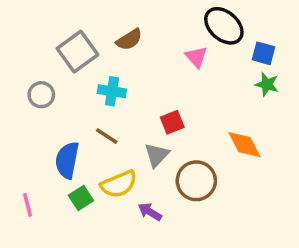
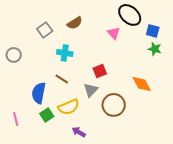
gray square: (77, 52) -> (45, 30), size x0.7
gray circle: (41, 95) -> (14, 55), moved
purple arrow: (150, 212) -> (79, 132), moved

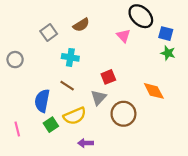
purple arrow: (79, 132) -> (86, 143), turned -32

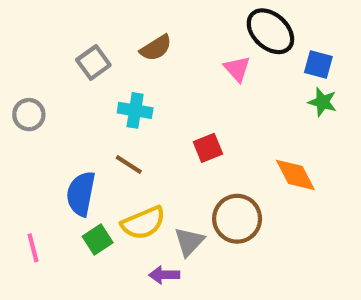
gray triangle: (99, 97) -> (189, 242), moved

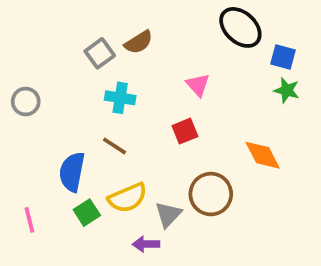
gray square: (93, 62) -> (100, 53), moved
pink triangle: (237, 69) -> (198, 85), moved

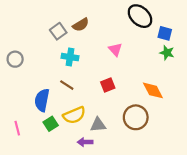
red square: (185, 131) -> (108, 85), moved
brown circle: (211, 194) -> (136, 117), moved
gray triangle: (168, 214) -> (98, 125), turned 42

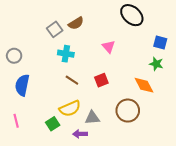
blue square: (165, 33) -> (160, 43), moved
green star: (167, 53) -> (156, 64), moved
brown line: (67, 85) -> (72, 80), moved
blue semicircle: (42, 100) -> (22, 85), moved
green square: (51, 124) -> (53, 124), moved

